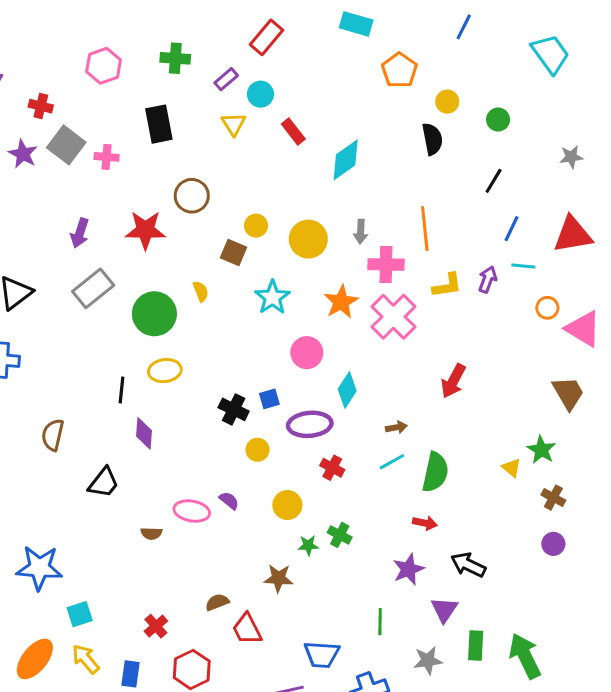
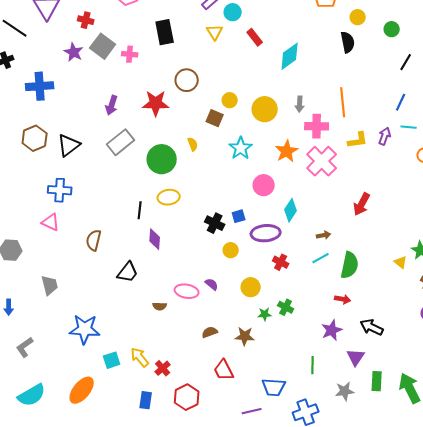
black line: (494, 181) -> (406, 62), moved
brown semicircle: (217, 602) -> (210, 332), moved
yellow arrow: (86, 659) -> (140, 357), moved

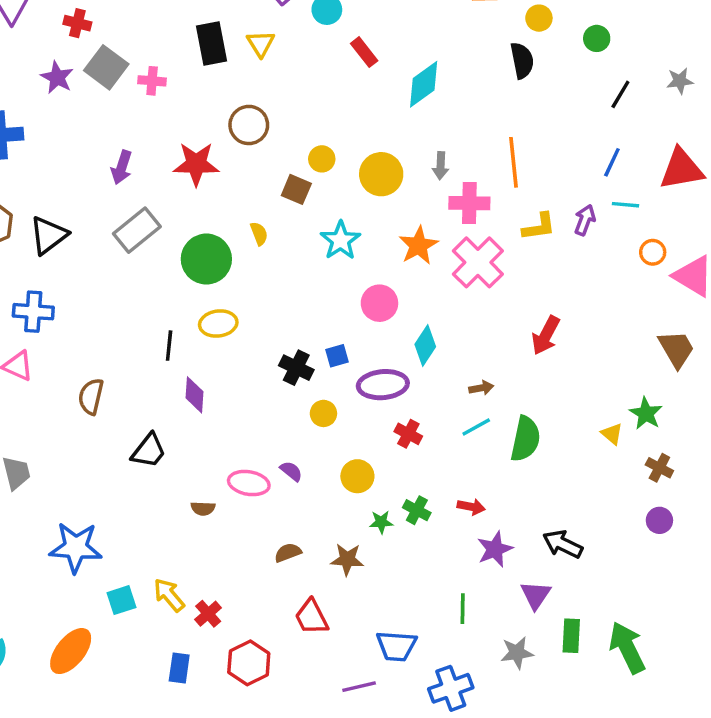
yellow triangle: (215, 32) -> (261, 44), moved
red arrow: (343, 299) -> (471, 507), moved

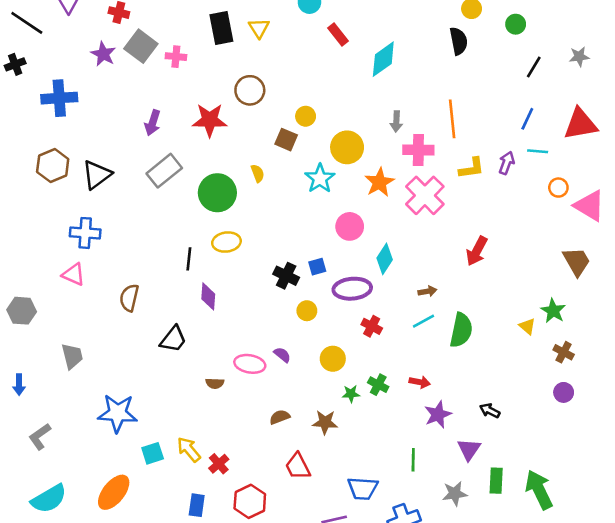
yellow circle: (381, 174) -> (347, 147), moved
black arrow: (563, 544) -> (490, 411), size x0.7

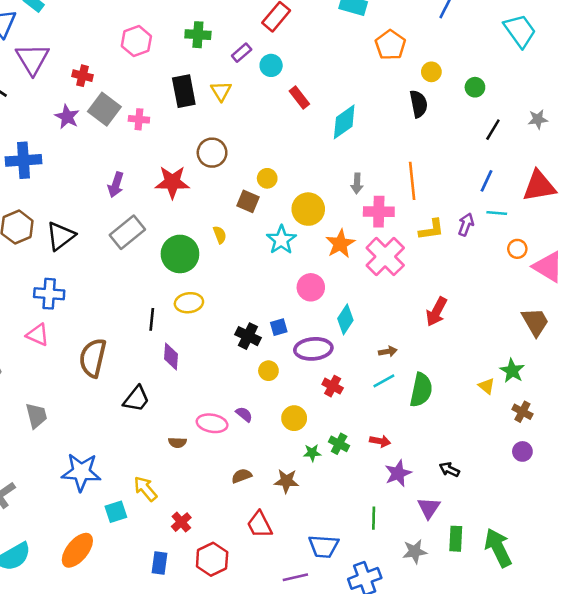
brown semicircle: (129, 298) -> (93, 358), size x1.4
yellow arrow: (189, 449) -> (145, 489), moved

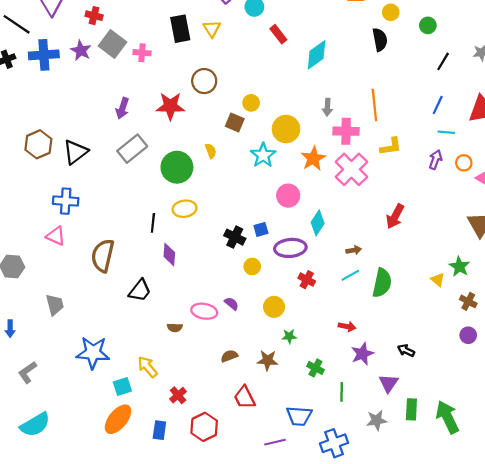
blue cross: (24, 160) -> (44, 55), moved
purple arrow: (466, 224) -> (435, 160), moved
green cross: (339, 444) -> (315, 368), moved
orange ellipse: (77, 550) -> (118, 419), moved

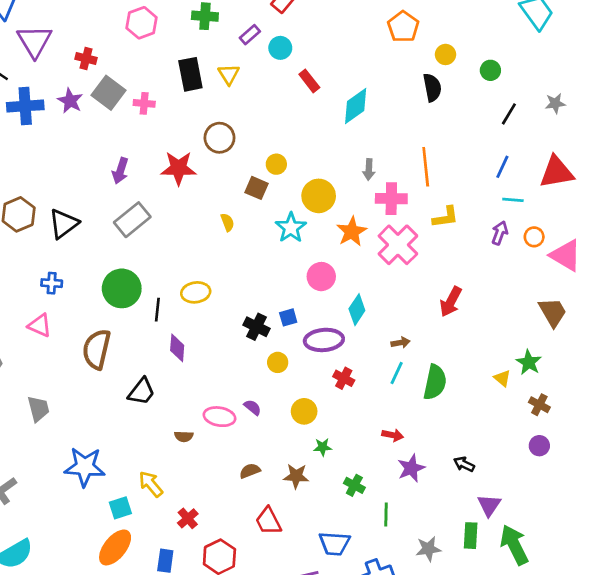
green circle: (177, 167) -> (122, 288), moved
blue cross: (66, 201) -> (52, 283), size x0.7
cyan line: (350, 275) -> (397, 373), turned -36
purple triangle: (389, 383) -> (489, 505), moved

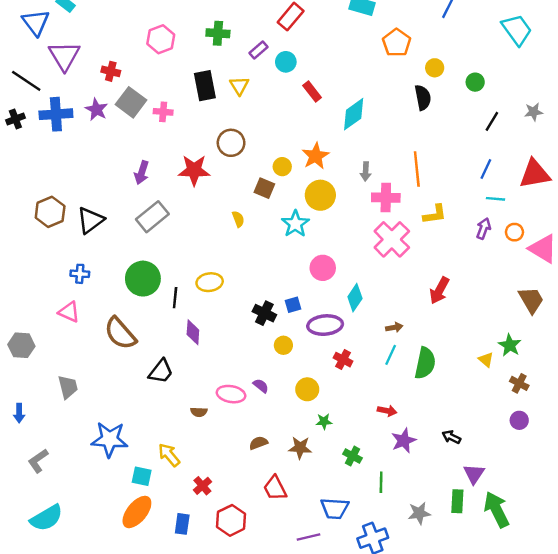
orange star: (352, 232) -> (316, 156), moved
brown semicircle: (97, 349) -> (120, 333), turned -54
cyan square: (120, 508) -> (142, 476), turned 30

